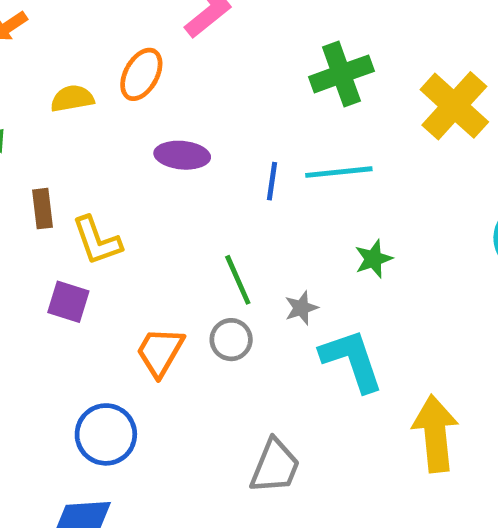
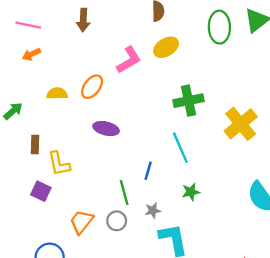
cyan line: (339, 172) -> (180, 148), turned 64
blue line: (272, 181) -> (148, 171), moved

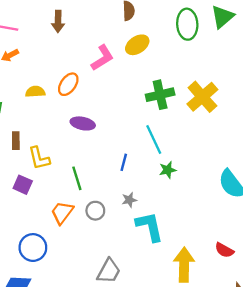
yellow cross: (241, 124) -> (202, 97), moved
green line: (124, 192) -> (77, 178), moved
green star: (191, 192) -> (168, 170), moved

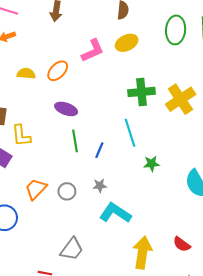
green star: (168, 170) -> (151, 164), moved
green line: (77, 178) -> (75, 141), moved
cyan L-shape: (150, 227) -> (115, 213), turned -52

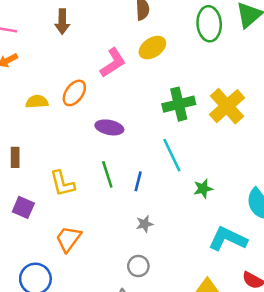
purple ellipse: (66, 109) -> (109, 127), moved
yellow L-shape: (21, 136) -> (62, 184), moved
gray circle: (67, 191) -> (138, 266), moved
cyan L-shape: (115, 213) -> (228, 239), moved

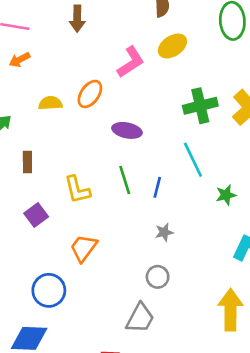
purple square: (23, 207) -> (36, 215), turned 30

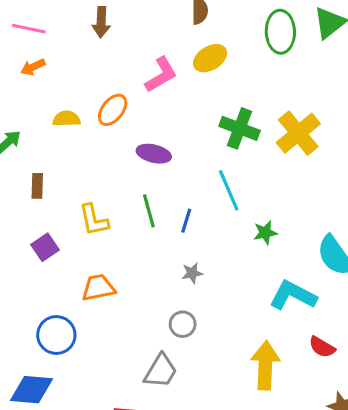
green cross: (200, 106) -> (240, 128), turned 32
orange trapezoid: (84, 248) -> (98, 288), turned 40

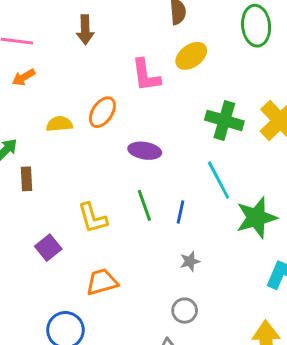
pink L-shape: (161, 75) -> (146, 75), turned 117
brown rectangle: (37, 186) -> (27, 179), moved
green star: (265, 233) -> (256, 218), size x1.8

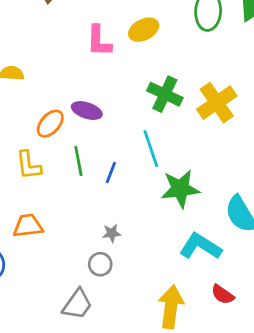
orange ellipse: (102, 112) -> (50, 124), moved
gray star: (190, 261) -> (112, 233), moved

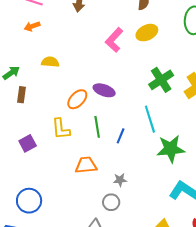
pink L-shape: (99, 41) -> (114, 40), turned 40
green cross: (165, 94) -> (161, 80), turned 30
orange trapezoid: (28, 226) -> (86, 165), moved

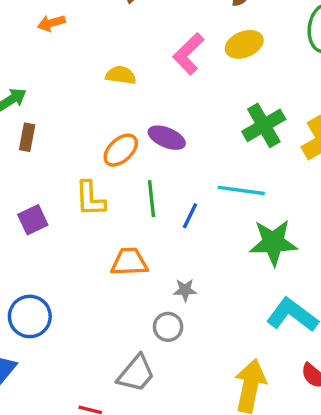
yellow semicircle: (50, 62) -> (121, 75), moved
cyan line: (150, 119) -> (241, 190), turned -68

